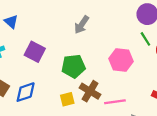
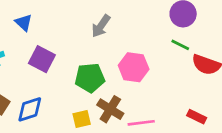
blue triangle: (11, 22) -> (24, 23), moved
green line: (145, 39) -> (180, 45), turned -32
pink hexagon: (121, 60) -> (134, 67), moved

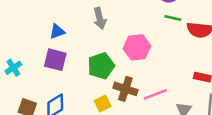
blue triangle: (24, 23) -> (57, 31), moved, turned -49
gray arrow: (101, 26) -> (100, 18), turned -35

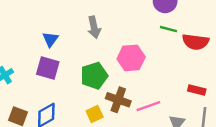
blue triangle: (57, 31) -> (50, 39), turned -35

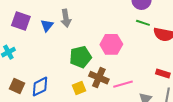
gray arrow: (94, 27) -> (66, 18), moved
purple square: (48, 68) -> (21, 21), moved

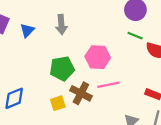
gray arrow: (66, 18) -> (61, 25), moved
pink line: (123, 84) -> (108, 85), moved

